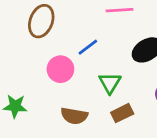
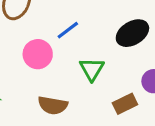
brown rectangle: (122, 113) -> (125, 104), moved

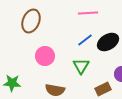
blue line: (68, 30) -> (85, 40), moved

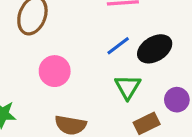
green triangle: (81, 66) -> (128, 87), moved

